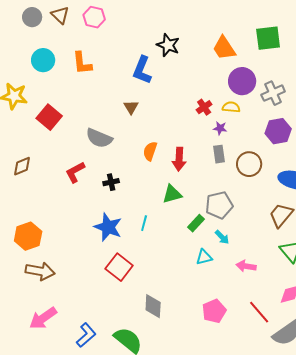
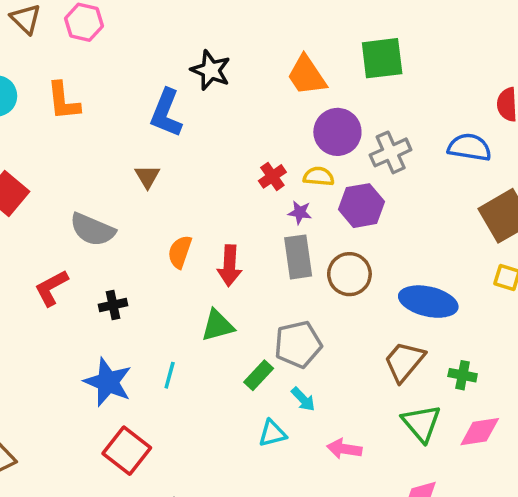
purple hexagon: (278, 131) -> (361, 206), moved
gray rectangle: (219, 154) -> (298, 257), size x1.4

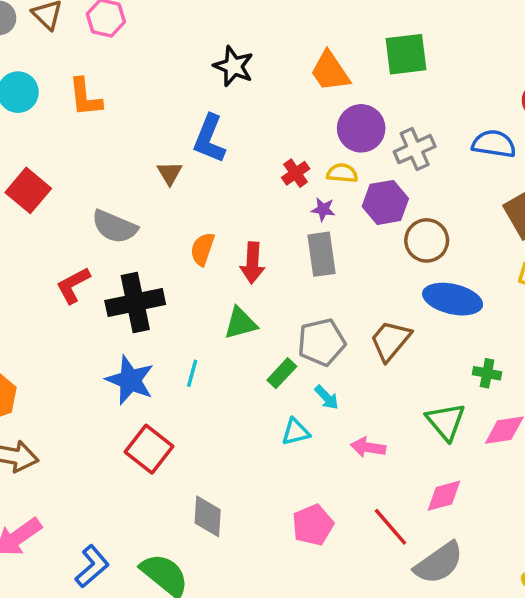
blue L-shape: (166, 113) -> (209, 139), moved
brown circle: (349, 274) -> (427, 240), moved
black cross: (113, 305) -> (135, 303), size x2.0
brown trapezoid: (404, 361) -> (390, 340), moved

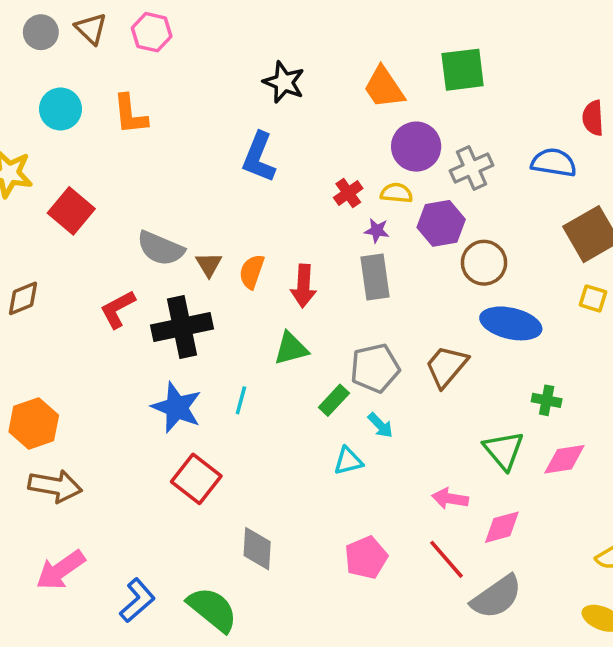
brown triangle: (170, 173) -> (209, 264), moved
pink arrow: (368, 447) -> (450, 499), moved

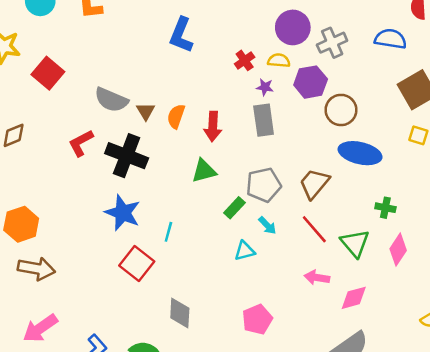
black cross: (182, 327) -> (127, 156), turned 33
cyan line: (241, 400) -> (168, 232), moved
pink diamond: (564, 459) -> (398, 250), turned -48
red line: (446, 559) -> (314, 229), moved

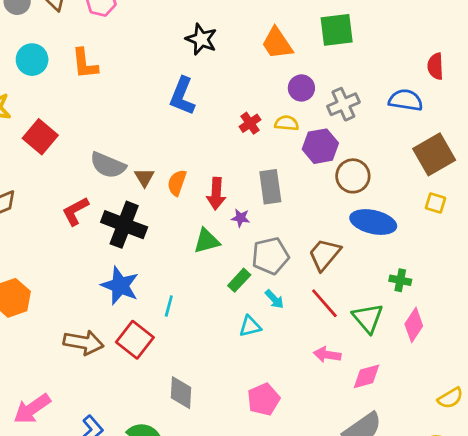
purple circle: (293, 27) -> (301, 88), size x0.7
purple star: (265, 87) -> (241, 218), moved
brown arrow: (36, 269) -> (83, 342), moved

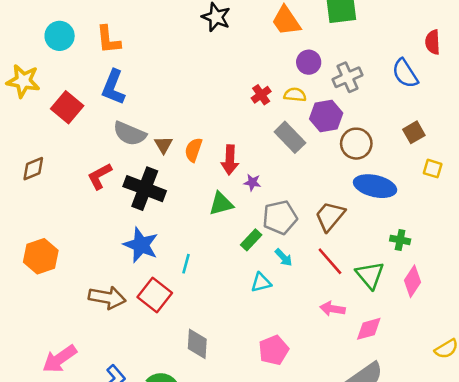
blue L-shape: (182, 96) -> (113, 87), moved
blue semicircle: (406, 100) -> (405, 73), turned -132
brown square: (434, 154) -> (414, 132), moved, size x0.6
gray rectangle: (270, 187) -> (290, 137), moved, turned -36

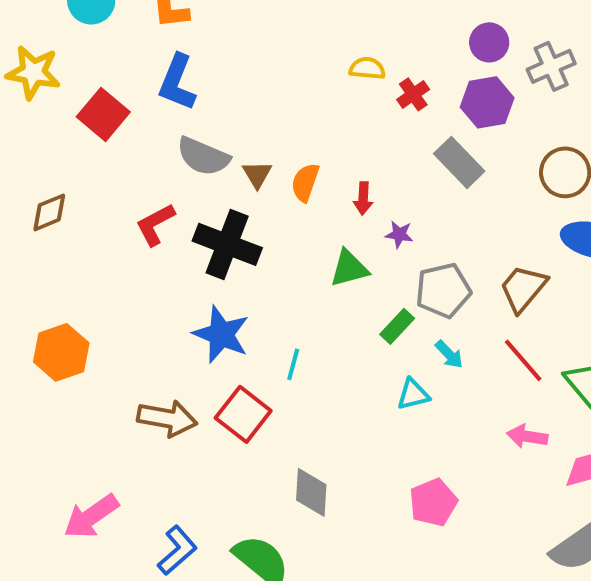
yellow semicircle: (295, 95) -> (367, 68), moved
purple hexagon: (326, 116) -> (487, 102), moved
red arrow: (230, 160) -> (363, 198), size x0.7

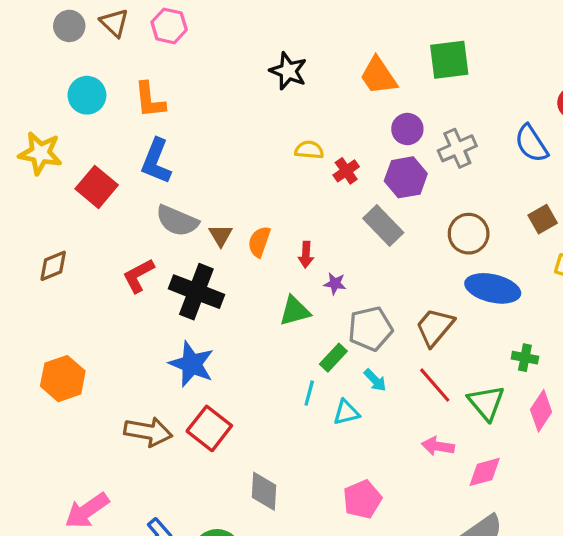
cyan line: (293, 364) -> (309, 393), moved

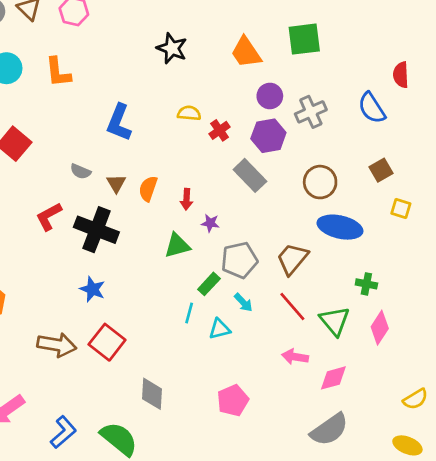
blue L-shape: (156, 161) -> (119, 122), moved
gray semicircle: (177, 221) -> (81, 171), size x0.6
blue star: (192, 364) -> (92, 289), size x0.7

